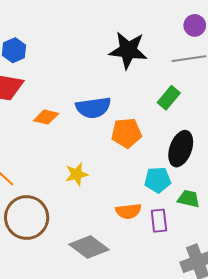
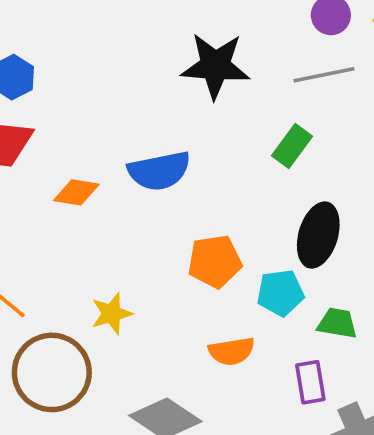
orange pentagon: (126, 133) -> (215, 261), moved
yellow star: (77, 174) -> (112, 314), moved
purple rectangle: (159, 221) -> (310, 382), moved

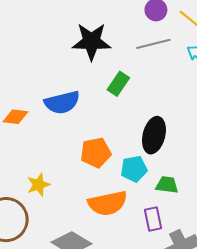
green rectangle: (292, 146) -> (118, 84), moved
orange semicircle: (232, 351) -> (108, 203), size x1.5

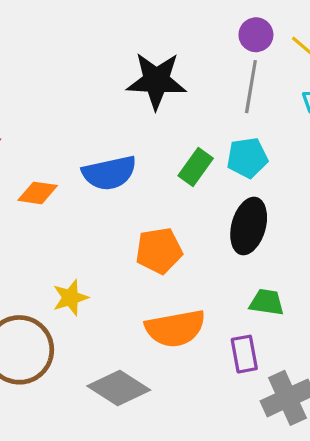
gray line: (153, 44) -> (251, 87), turned -68
green rectangle: (118, 84) -> (196, 167), moved
cyan pentagon: (134, 169) -> (247, 158), moved

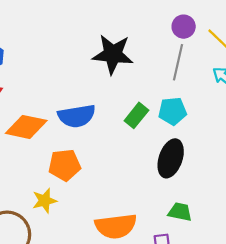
orange diamond: (38, 193) -> (26, 127), size x1.5
orange pentagon: (159, 251) -> (65, 165), moved

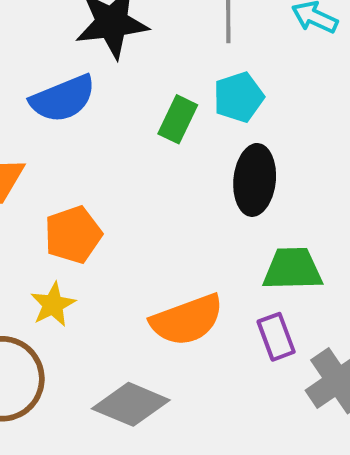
blue semicircle: (77, 116) -> (63, 99), moved
green trapezoid: (180, 212) -> (293, 269), size x1.4

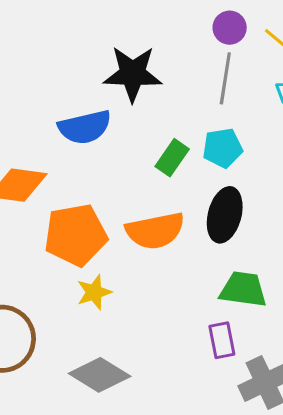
orange pentagon: (73, 235) -> (76, 235), size x1.4
yellow star: (53, 305) -> (94, 292), moved
orange semicircle: (187, 320) -> (155, 231), moved

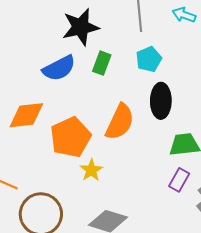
green rectangle: (172, 158) -> (102, 63), moved
orange semicircle: (155, 231) -> (120, 122), turned -39
purple rectangle: (222, 340) -> (179, 180), turned 55

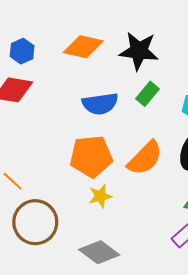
blue semicircle: (59, 68) -> (100, 104), moved
orange diamond: (26, 115) -> (83, 47), moved

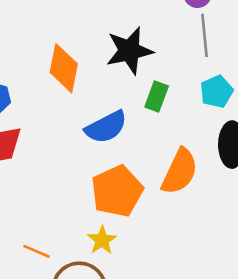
orange diamond: (83, 47) -> (64, 68), turned -72
yellow star: (100, 196) -> (102, 240), moved

